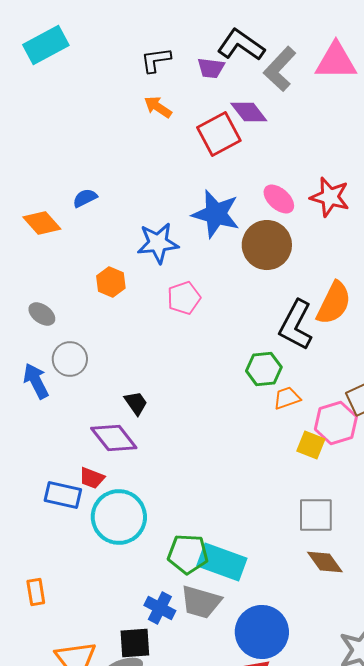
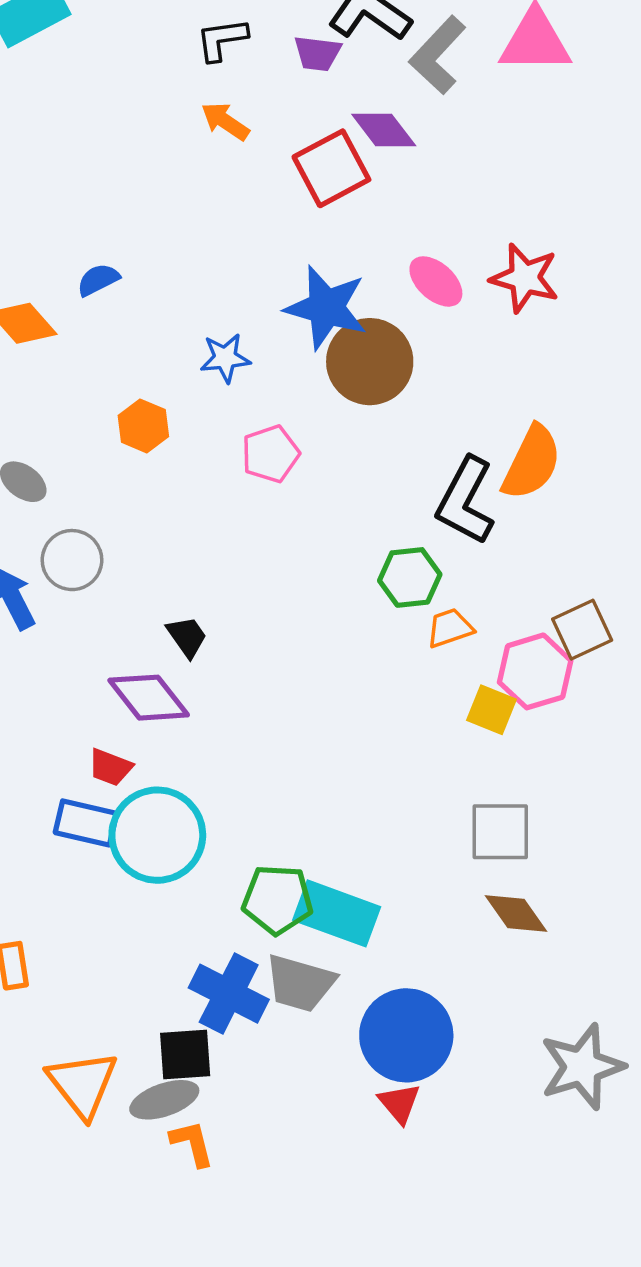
blue star: (158, 243) -> (225, 358), size x0.7
brown circle: (267, 245) -> (370, 362), moved
blue rectangle: (63, 495) -> (86, 823), moved
blue cross: (160, 608) -> (229, 994), size x1.4

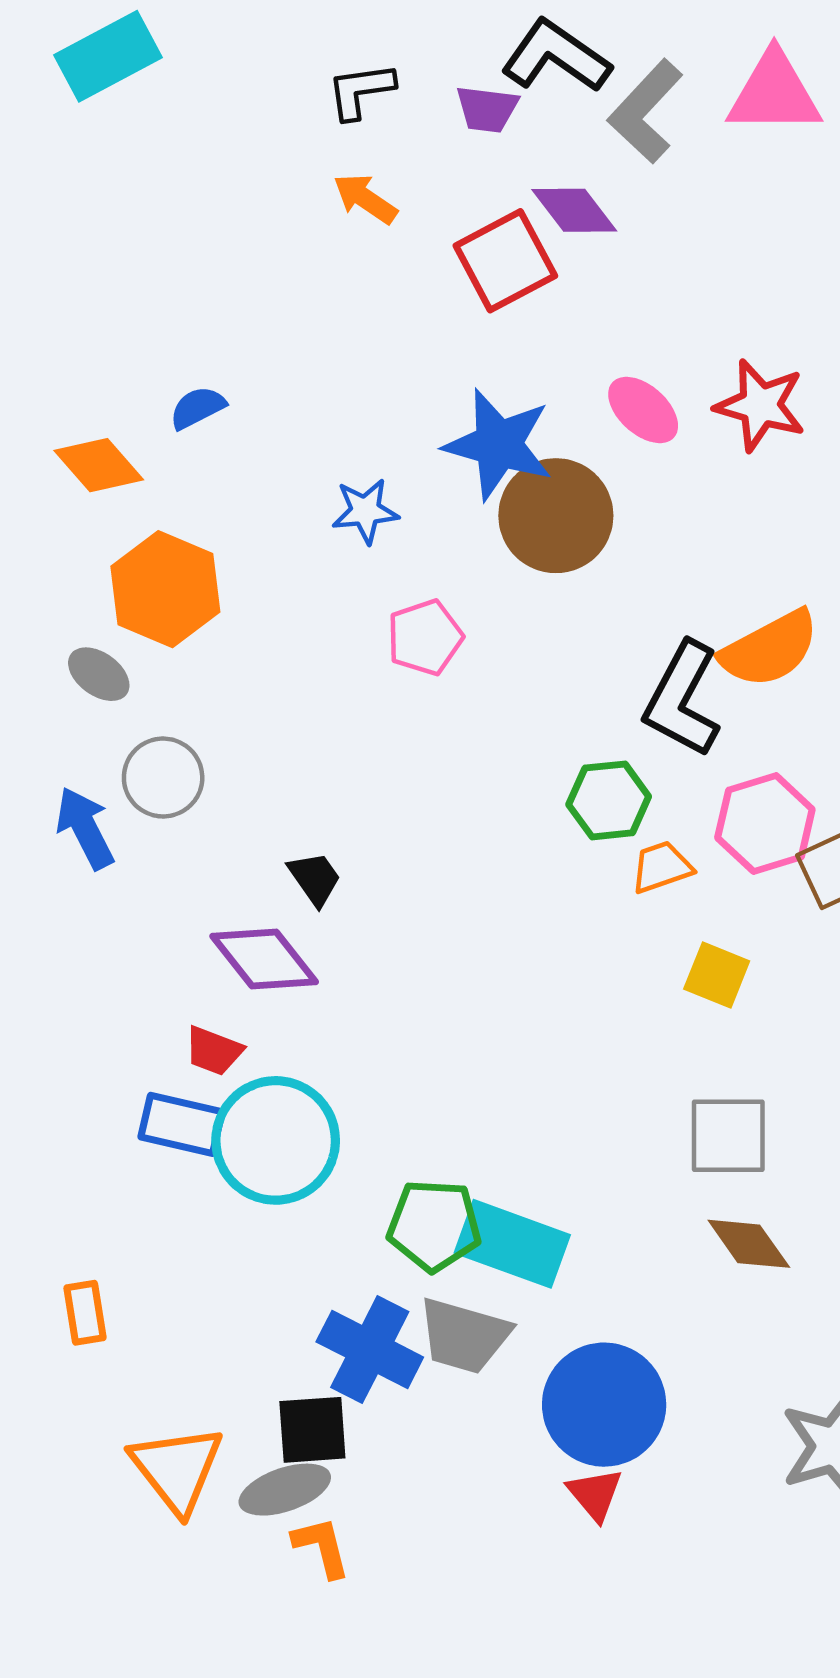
orange hexagon: (143, 426) -> (165, 589), moved, size x1.6
orange semicircle: (532, 463) -> (769, 649), turned 36
pink hexagon: (535, 671) -> (765, 823), moved

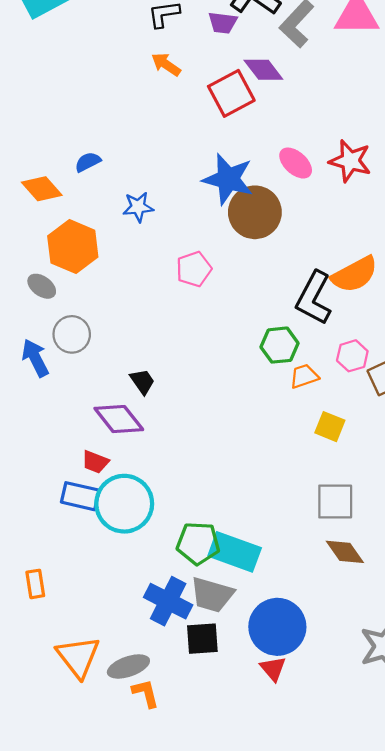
blue star: (365, 511) -> (138, 207), moved
pink hexagon: (765, 823) -> (352, 356), size x0.7
black square: (312, 1430) -> (202, 639), moved

